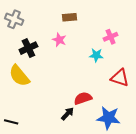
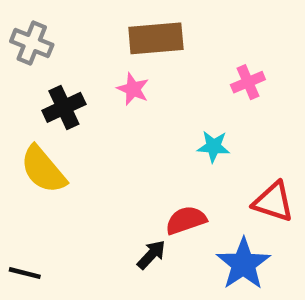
brown rectangle: (70, 17) -> (156, 38), size x1.6
cyan star: (96, 55) -> (213, 147), moved
red triangle: (120, 78) -> (273, 202), moved
blue star: (109, 118) -> (243, 264), turned 30

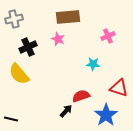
gray cross: (32, 43) -> (14, 19), turned -36

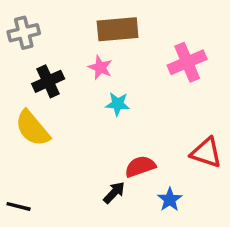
pink cross: (108, 36) -> (187, 62), size x1.5
cyan star: (93, 64) -> (118, 104), moved
blue star: (106, 115) -> (170, 200), moved, size x0.6

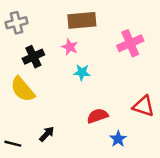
black arrow: (114, 193) -> (47, 134), moved

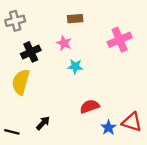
brown rectangle: (82, 20) -> (75, 19), size x0.6
yellow semicircle: (23, 89) -> (21, 82), turned 55
red triangle: (144, 106) -> (132, 122), moved

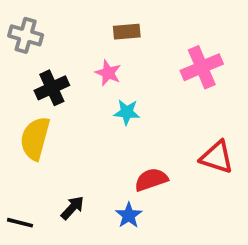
gray cross: (15, 21) -> (26, 35), turned 30
red triangle: (132, 122) -> (217, 157), moved
blue star: (108, 127) -> (129, 215), moved

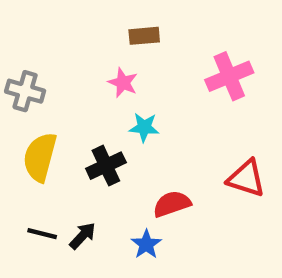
gray cross: (26, 35) -> (25, 91), moved
black cross: (52, 88) -> (106, 166), moved
black line: (20, 223) -> (42, 234), moved

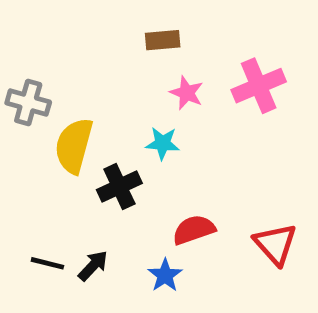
pink star: (123, 83) -> (187, 93), moved
yellow semicircle: (40, 157) -> (74, 146), moved
red triangle: (246, 178) -> (275, 244), moved, turned 30

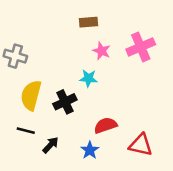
yellow semicircle: (74, 146) -> (31, 95), moved
red triangle: (275, 244) -> (141, 145), moved, turned -35
black line: (47, 263) -> (26, 131), moved

